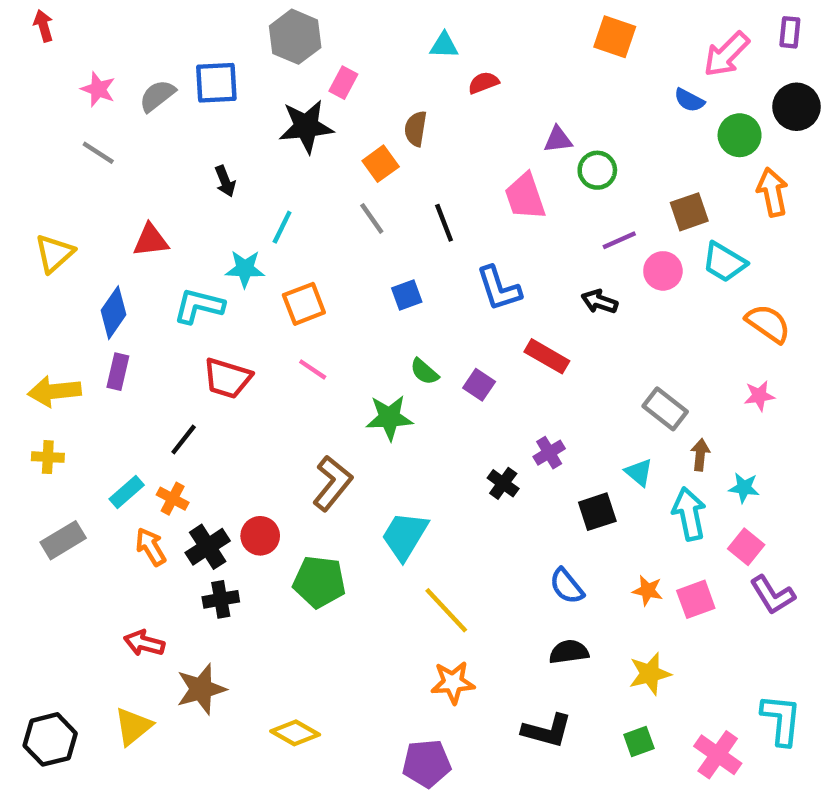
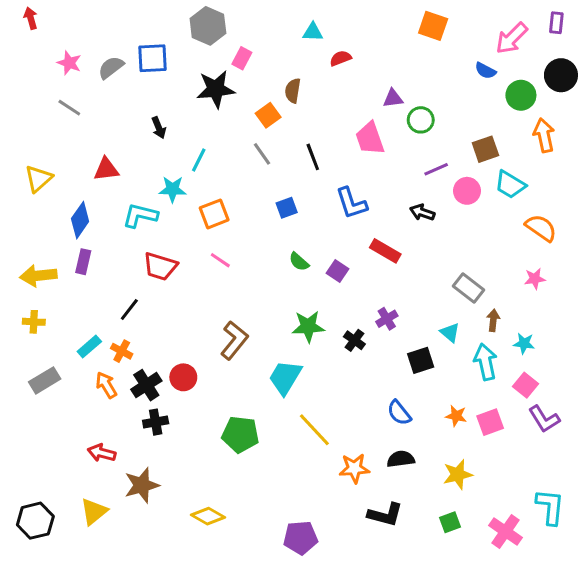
green star: (389, 418) -> (308, 326), moved
green pentagon: (319, 582) -> (240, 434), moved
orange star: (453, 682) -> (354, 468), moved

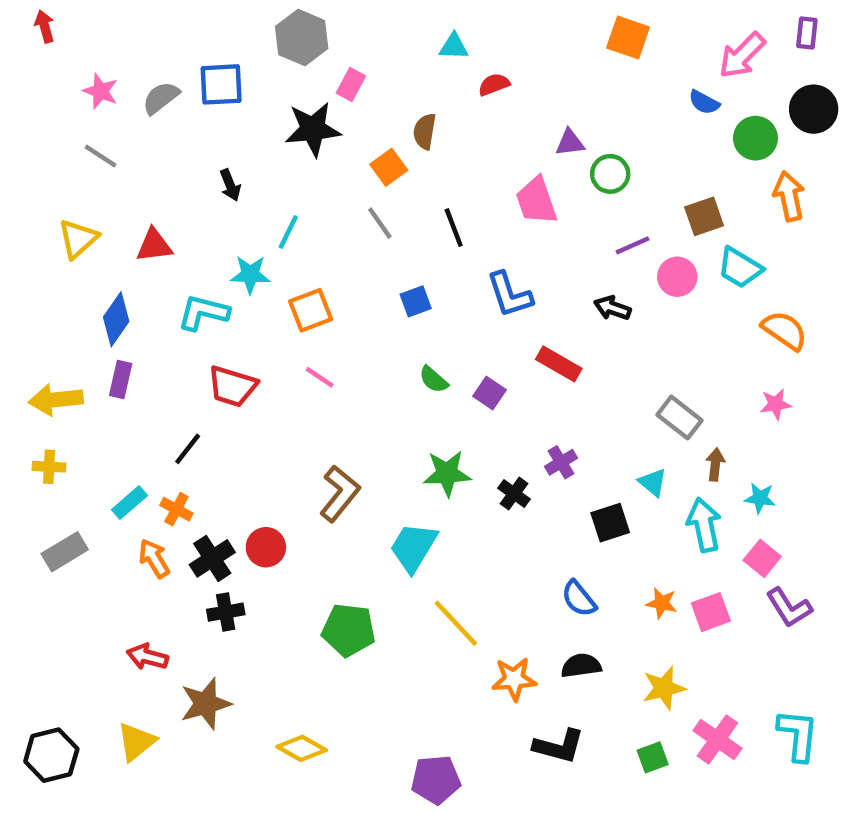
yellow triangle: (38, 178) -> (78, 239), moved
pink cross: (505, 531) -> (717, 739), moved

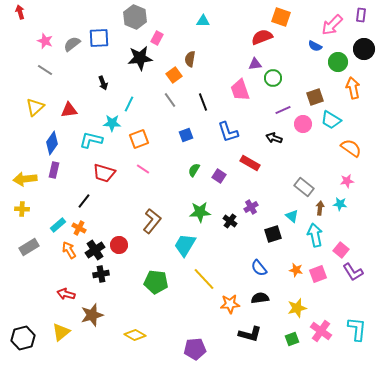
red semicircle: (494, 84) -> (262, 37), moved, size x1.5
green semicircle: (434, 380) -> (194, 170), turned 80
cyan star: (760, 498) -> (340, 204), moved

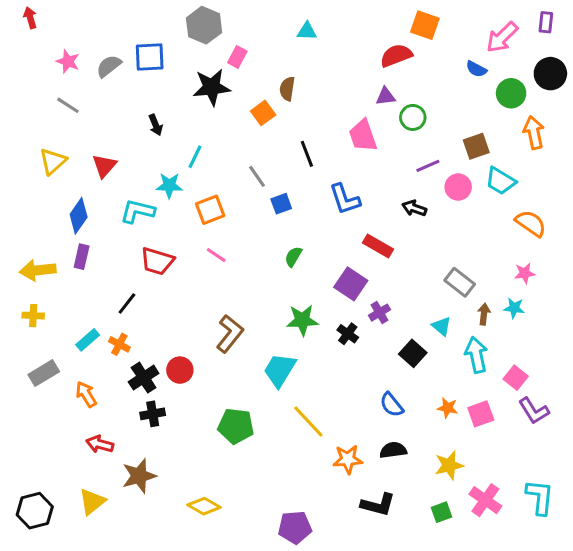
gray line: (170, 100) -> (257, 176), moved
red triangle: (69, 110) -> (104, 166), turned -42
purple square: (219, 176) -> (351, 284), moved, size x1.5
black square: (273, 234) -> (413, 353), turned -30
orange arrow: (69, 250) -> (86, 394), moved

